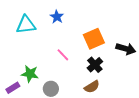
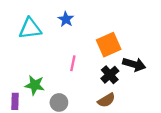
black arrow: (126, 49) -> (134, 64), moved
pink line: (63, 55) -> (73, 63), turned 56
purple rectangle: (13, 88) -> (15, 101), turned -56

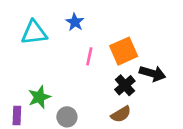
pink line: (73, 63) -> (89, 56), moved
green star: (35, 85) -> (39, 97), turned -30

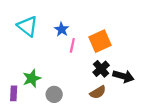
blue star: (75, 22) -> (62, 29), moved
cyan triangle: (34, 33) -> (27, 26), turned 45
black arrow: (153, 73) -> (123, 76), moved

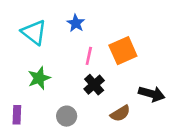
blue star: (62, 29) -> (76, 23), moved
black cross: (101, 69) -> (94, 85), moved
green star: (32, 78) -> (39, 78), moved

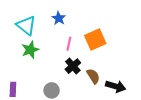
green star: (39, 78) -> (30, 50), moved
black arrow: (152, 94) -> (116, 86), moved
brown semicircle: (120, 113) -> (93, 76), moved, turned -91

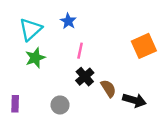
cyan triangle: (26, 25) -> (30, 29), turned 40
orange square: (95, 40) -> (144, 46), moved

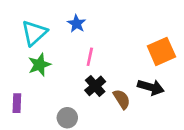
black arrow: (134, 100) -> (151, 87), moved
purple rectangle: (15, 104) -> (17, 103), moved

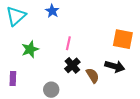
blue star: (77, 24) -> (52, 11), moved
cyan triangle: (34, 33) -> (16, 16), moved
orange square: (161, 51) -> (123, 39), turned 35

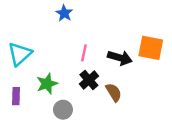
cyan triangle: (16, 16) -> (20, 54), moved
green star: (30, 49) -> (47, 84), moved
black arrow: (115, 66) -> (120, 58), moved

